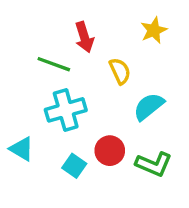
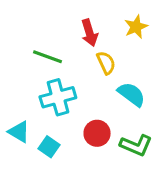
red arrow: (84, 37) -> (90, 33), moved
cyan semicircle: (149, 107) -> (132, 94), turned 76
cyan square: (74, 166) -> (49, 147), moved

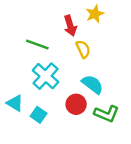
yellow star: (136, 27) -> (95, 14), moved
cyan semicircle: (132, 94) -> (92, 84), moved
cyan cross: (58, 97) -> (46, 76), turned -32

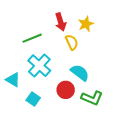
yellow star: (95, 14) -> (86, 24), moved
green line: (37, 44) -> (32, 38), turned -42
cyan triangle: (15, 103) -> (13, 80), moved

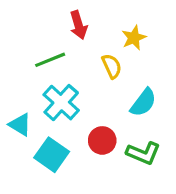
red arrow: (61, 22) -> (79, 25), moved
cyan semicircle: (80, 73) -> (143, 103), moved, turned 90
cyan square: (33, 99) -> (52, 155), size x1.5

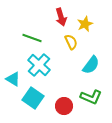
red arrow: (79, 25) -> (61, 17), moved
green line: (50, 60) -> (32, 38), turned 42
red circle: (102, 140) -> (64, 106), moved

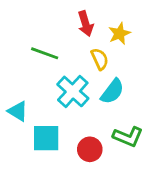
cyan cross: (39, 65) -> (73, 91), moved
cyan semicircle: (91, 65) -> (112, 91), moved
cyan square: (33, 98) -> (46, 138), turned -35

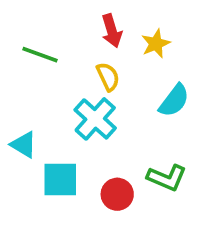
green line: (45, 53) -> (40, 55), moved
yellow semicircle: (100, 59) -> (108, 77), moved
cyan semicircle: (112, 91) -> (174, 101), moved

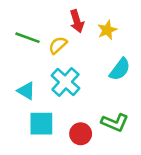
yellow semicircle: (108, 77) -> (58, 45), moved, turned -108
cyan triangle: (24, 145) -> (26, 91), moved

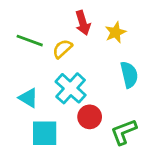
cyan semicircle: (120, 69) -> (129, 75), turned -50
green L-shape: (115, 122) -> (124, 132), turned 136
red circle: (81, 134) -> (90, 117), moved

